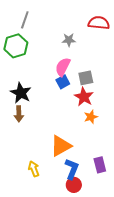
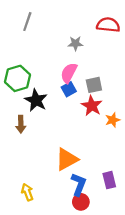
green hexagon: (16, 46) -> (17, 78), moved
black star: (21, 93) -> (36, 100), moved
orange star: (91, 117) -> (113, 120), moved
yellow arrow: (34, 169) -> (27, 192), moved

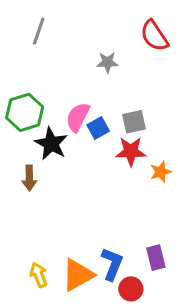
red semicircle: (108, 25) -> (154, 36), turned -130
pink semicircle: (69, 73) -> (78, 117), moved
red star: (92, 106) -> (131, 151), turned -30
orange triangle: (67, 159) -> (78, 275), moved
red circle: (81, 202) -> (131, 289), moved

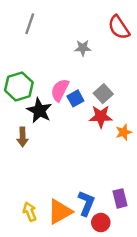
gray square: (134, 122) -> (103, 94), turned -30

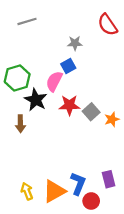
gray line: (30, 24) -> (27, 21), turned 54
gray square: (103, 94) -> (91, 112), moved
blue square: (75, 98) -> (68, 66), moved
red star: (101, 117) -> (69, 105), moved

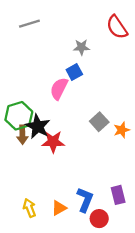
green hexagon: (17, 78) -> (19, 116), moved
black star: (36, 100) -> (38, 126), moved
red star: (69, 105) -> (53, 142), moved
orange triangle: (54, 191) -> (59, 208), size x0.6

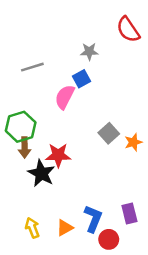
gray line: (29, 24) -> (32, 67), moved
black star: (38, 126) -> (41, 173), moved

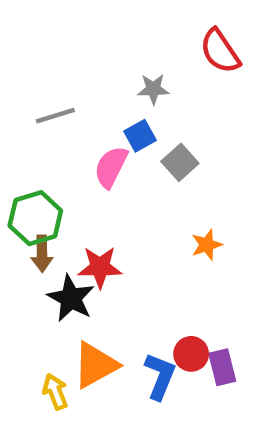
gray square: (109, 133) -> (180, 162), moved
orange star: (133, 142) -> (207, 245), moved
orange triangle: (65, 228) -> (95, 365), moved, size x1.6
red circle: (109, 239) -> (191, 354), moved

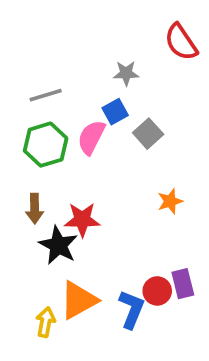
green hexagon: (35, 218) -> (46, 145), moved
purple rectangle: (222, 367) -> (183, 284), moved
yellow arrow: (55, 392) -> (46, 322), turned 32

